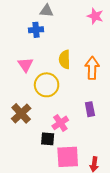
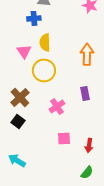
yellow semicircle: (65, 59) -> (45, 42), moved
black square: (48, 139) -> (18, 121), moved, turned 32
pink square: (68, 157) -> (64, 138), size x0.6

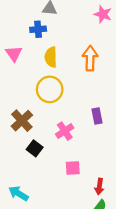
pink triangle: (24, 51) -> (14, 54), moved
orange arrow: (87, 54) -> (90, 58), moved
black square: (18, 121) -> (35, 148), moved
red arrow: (89, 145) -> (99, 187), moved

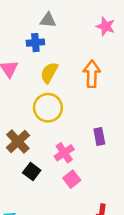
yellow semicircle: (51, 57) -> (49, 73), turned 30
pink square: (73, 168) -> (72, 179), moved, turned -35

